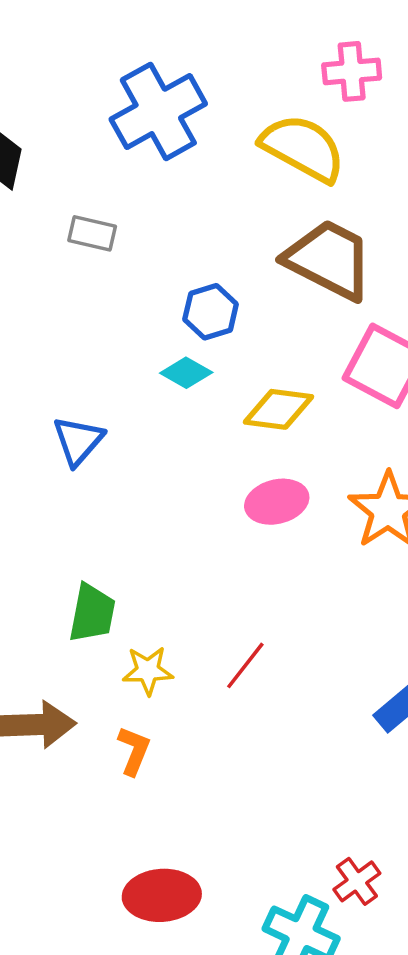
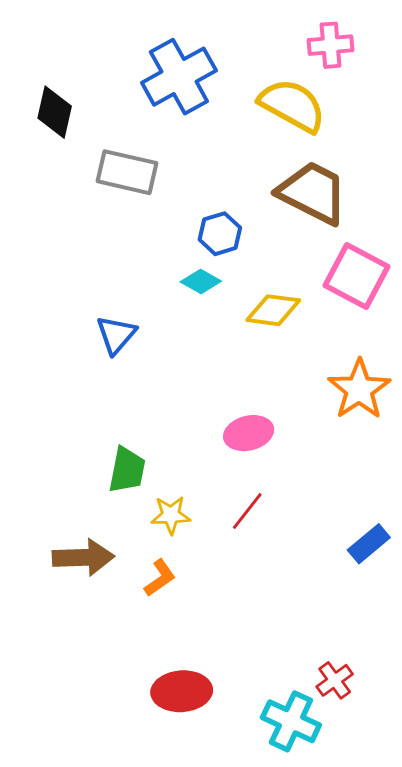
gray rectangle: (92, 233) -> (127, 172), size x1.6
pink ellipse: (277, 502) -> (249, 433), moved
orange L-shape: (134, 751) -> (160, 578), turned 33

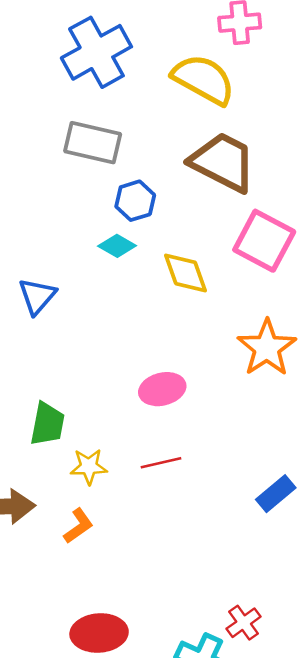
gray rectangle: (127, 172) -> (93, 143), moved
yellow diamond: (273, 310) -> (185, 273), turned 63
red line: (247, 511) -> (161, 463), turned 39

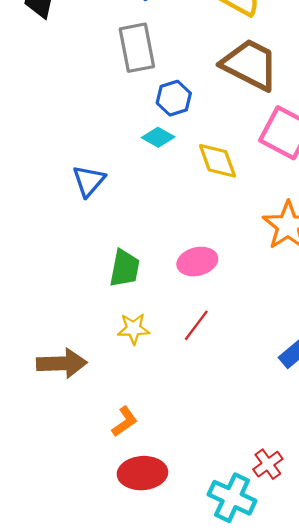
gray rectangle: (93, 143) -> (137, 48), turned 66
green trapezoid: (47, 424) -> (125, 268), moved
red line: (161, 463) -> (196, 325), turned -40
orange L-shape: (78, 526) -> (125, 422), moved

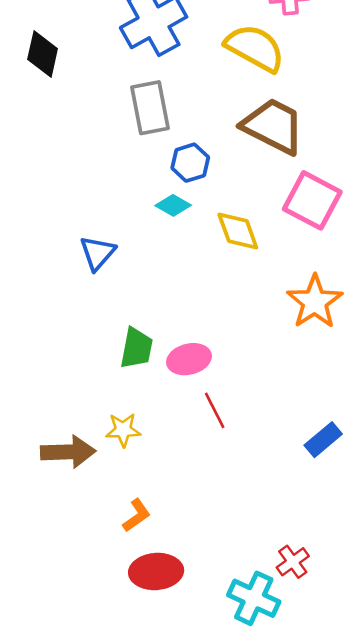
pink ellipse: (197, 262) -> (189, 359), moved
red line: (196, 325) -> (215, 410), turned -64
yellow star: (134, 329) -> (123, 430), moved

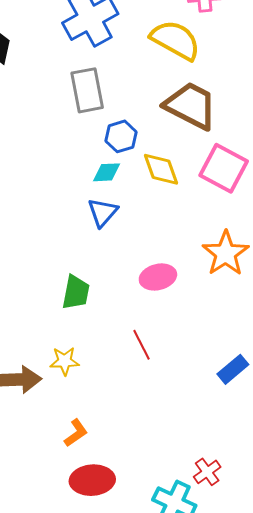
cyan diamond: (173, 205) -> (107, 172), turned -32
yellow diamond: (238, 231) -> (161, 169), moved
blue triangle: (97, 253) -> (103, 212), moved
pink ellipse: (189, 359) -> (158, 277), moved

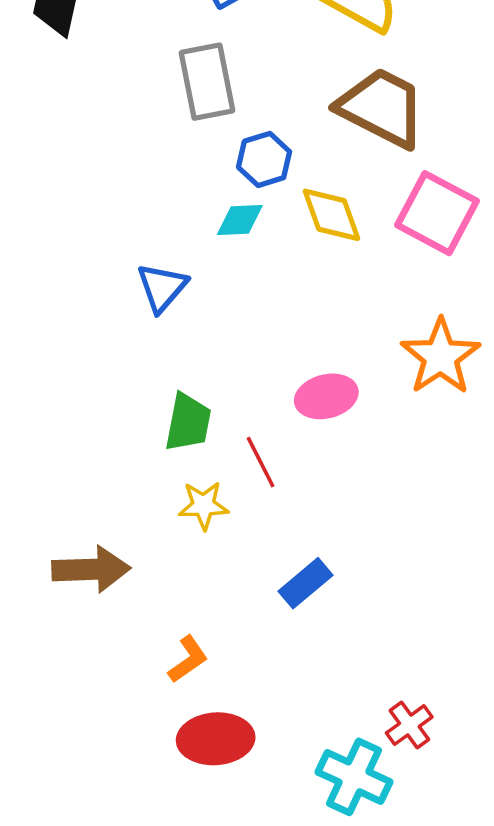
blue triangle: (103, 212) -> (162, 287), moved
red line: (142, 345) -> (261, 462), moved
yellow star: (65, 361) -> (204, 505), moved
blue rectangle: (233, 369) -> (306, 583), moved

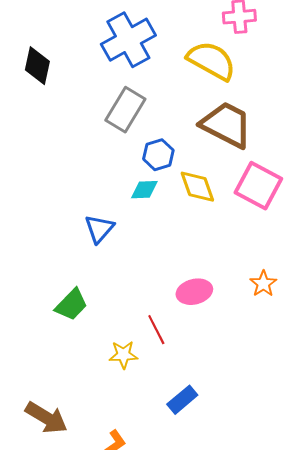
gray rectangle: (207, 82) -> (125, 110), turned 42
orange star: (440, 357) -> (263, 284), moved, size x0.6
green trapezoid: (188, 422) -> (71, 305), moved, turned 33
brown arrow: (91, 569) -> (46, 418), moved, turned 33

